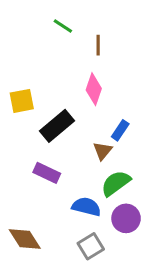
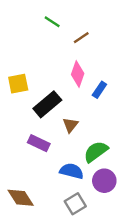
brown line: (98, 45) -> (81, 38), turned 56
blue rectangle: (120, 130) -> (99, 90), moved
brown triangle: (103, 151) -> (70, 125), moved

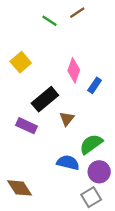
brown line: (81, 38) -> (77, 13), moved
yellow square: (18, 84) -> (21, 62), moved, turned -30
purple rectangle: (39, 143) -> (27, 126), moved
gray square: (75, 204) -> (91, 197), moved

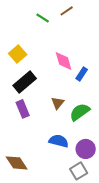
pink diamond: (74, 70) -> (64, 61), turned -35
black rectangle: (45, 99) -> (25, 82), moved
purple rectangle: (27, 126) -> (23, 109), turned 42
green semicircle: (91, 144) -> (80, 112), moved

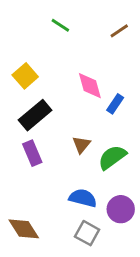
brown line: (67, 11) -> (119, 31), moved
gray square: (79, 171) -> (87, 233), moved, turned -30

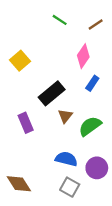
green line: (60, 25) -> (60, 20), moved
pink diamond: (90, 86) -> (83, 56), moved, turned 50
black rectangle: (35, 115) -> (52, 93), moved

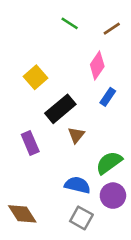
yellow square: (20, 61) -> (35, 77), moved
green semicircle: (90, 126) -> (109, 163), moved

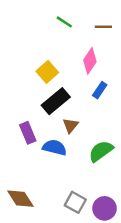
brown line: (112, 29) -> (103, 27), turned 35
yellow square: (35, 77) -> (47, 72), moved
blue semicircle: (77, 185) -> (55, 147), moved
purple circle: (113, 196) -> (105, 208), moved

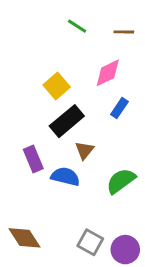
pink diamond: (90, 61) -> (108, 73), turned 30

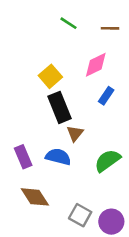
black rectangle: (67, 121) -> (59, 107), turned -72
purple rectangle: (33, 159) -> (23, 157), moved
brown diamond: (24, 238) -> (35, 197), moved

